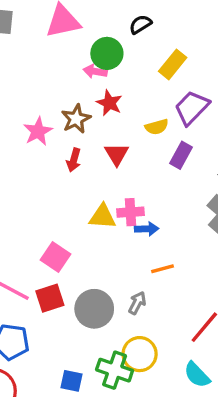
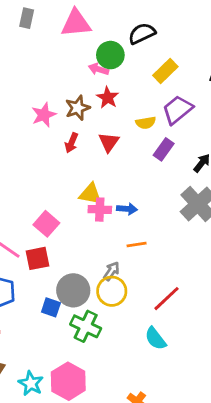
black semicircle: (140, 24) -> (142, 34), size x1.4
pink cross: (131, 212) -> (100, 210), moved
gray circle: (94, 309) -> (73, 290), moved
yellow circle: (140, 354) -> (112, 291), moved
blue square: (72, 381) -> (51, 307), moved

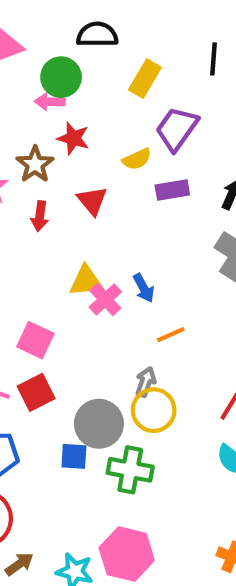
black semicircle: (142, 34) -> (97, 35), turned 40
purple rectangle: (164, 149) -> (172, 190), turned 60
blue arrow: (127, 209) -> (144, 288), turned 72
pink cross: (100, 210) -> (105, 299), turned -30

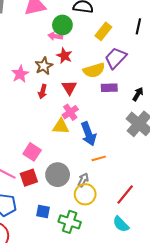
yellow semicircle: (137, 159) -> (94, 70), size x1.5
blue arrow: (144, 288) -> (89, 134), size x1.6
pink cross: (105, 299) -> (70, 112), moved
gray circle: (99, 424) -> (58, 175), moved

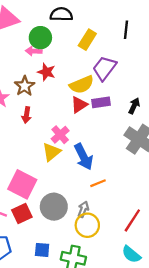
red triangle: (69, 88) -> (79, 105), moved, turned 35
yellow triangle: (61, 126) -> (51, 152), turned -36
pink square: (32, 152) -> (22, 184), size x1.4

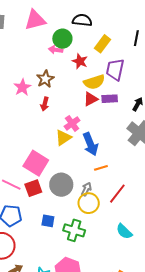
purple trapezoid: (104, 68) -> (115, 70), turned -30
red star: (46, 72) -> (80, 61), moved
red line: (132, 220) -> (117, 194), moved

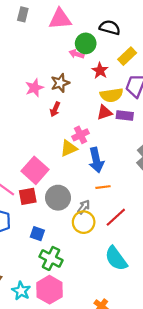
green cross: (74, 230) -> (51, 258), moved
cyan semicircle: (124, 231) -> (116, 259), size x1.4

